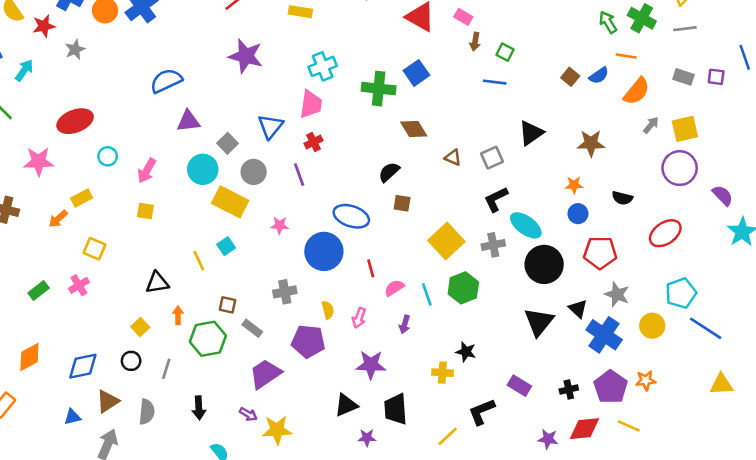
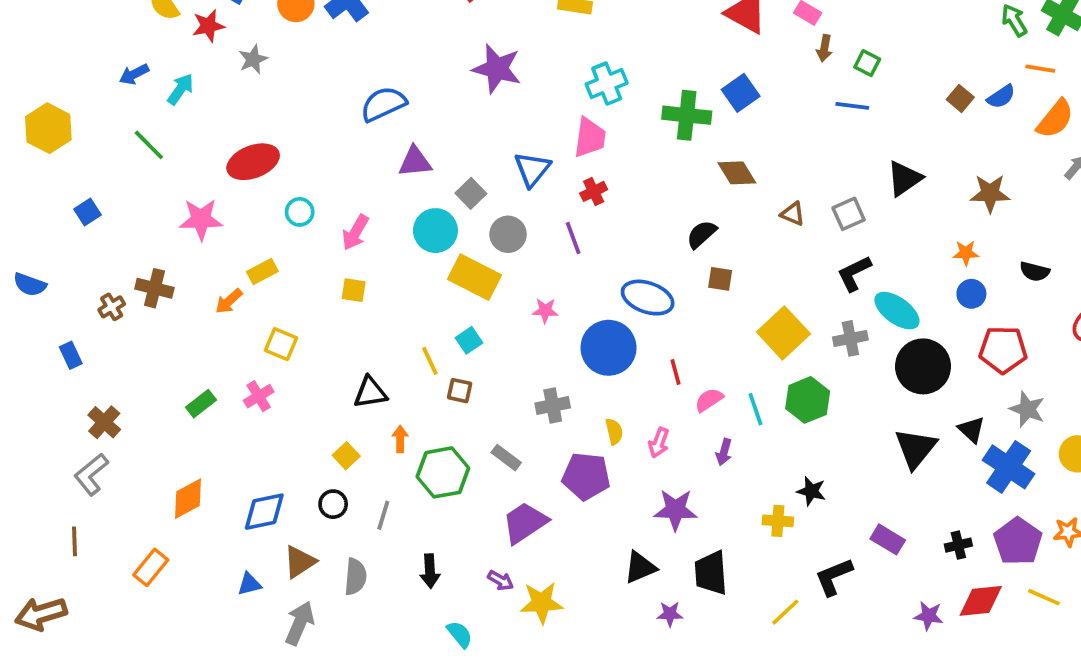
brown square: (227, 305) -> (460, 391), moved

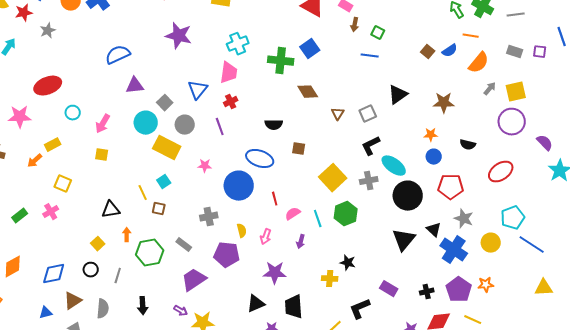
brown triangle: (793, 214) -> (338, 114), turned 40
black semicircle: (702, 234) -> (274, 125), moved, turned -138

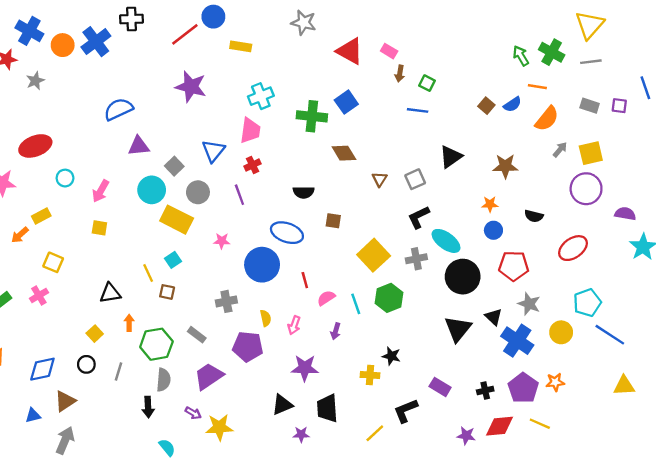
purple semicircle: (545, 143) -> (625, 214), turned -36
gray semicircle: (103, 309) -> (164, 380), moved

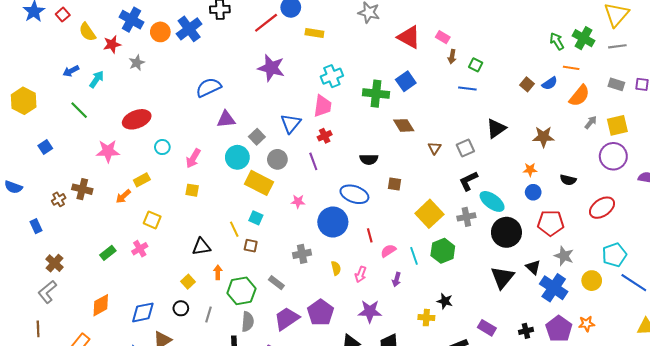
cyan square: (173, 260) -> (256, 218), turned -32
purple pentagon: (248, 347) -> (321, 312), moved, turned 30

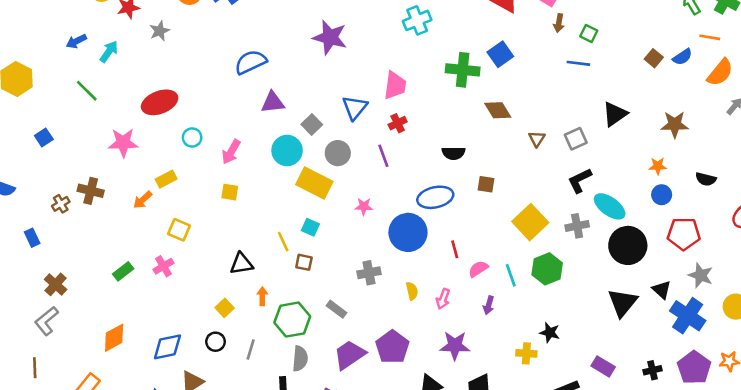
cyan cross: (332, 76) -> (417, 20), moved
blue ellipse: (354, 194) -> (435, 197), turned -32

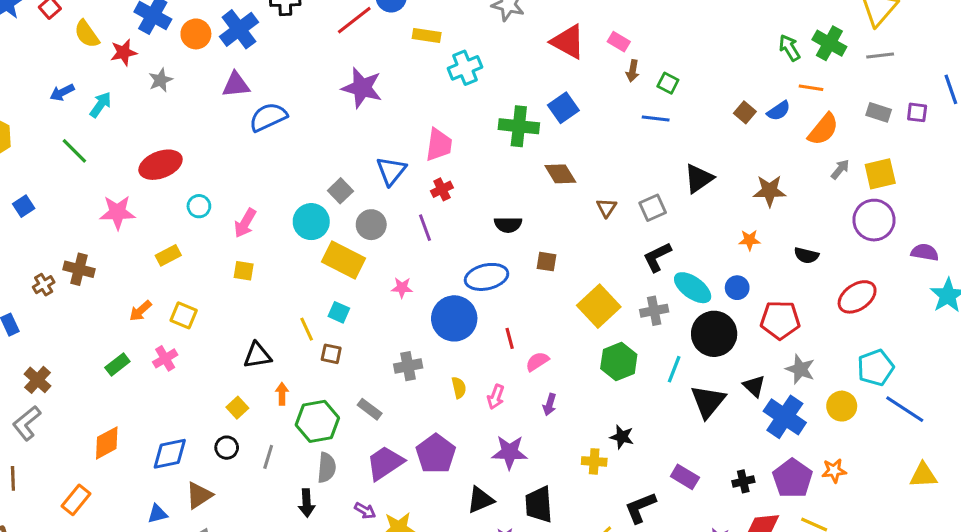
purple triangle: (273, 102) -> (236, 85), moved
blue circle: (662, 195) -> (737, 288), moved
orange arrow: (143, 200) -> (141, 311), moved
cyan line: (511, 275) -> (674, 369), moved, turned 40

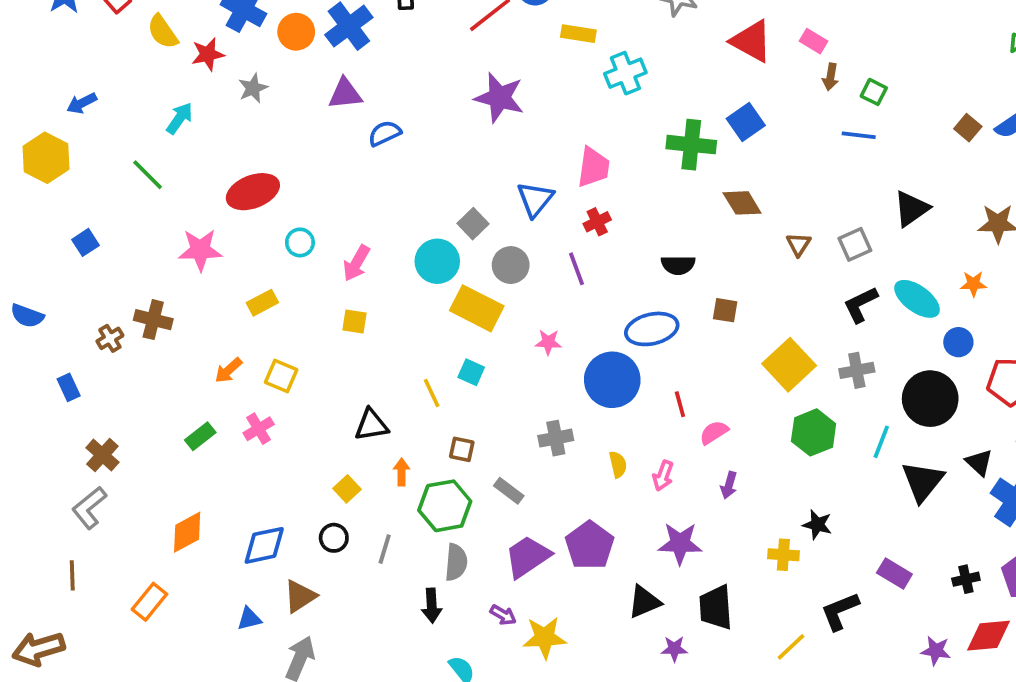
blue arrow: (62, 92) -> (82, 103), moved
blue semicircle: (268, 117) -> (385, 133), size x0.7
cyan ellipse: (693, 288) -> (917, 299), moved
brown square: (331, 354) -> (462, 449), moved

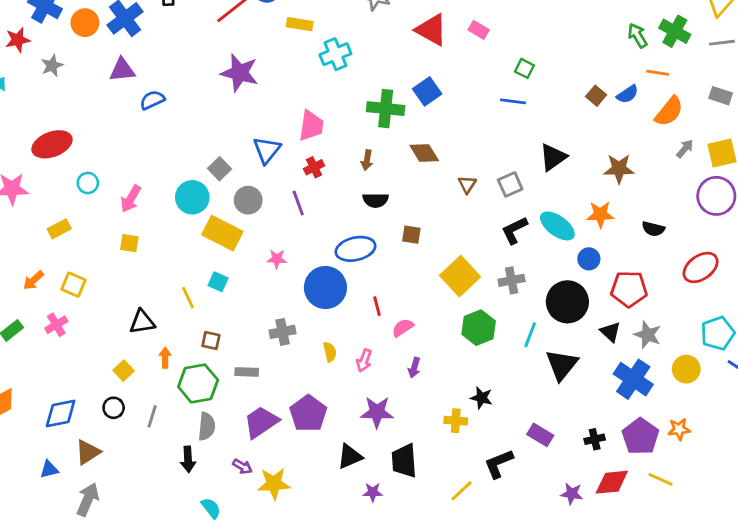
brown arrow: (830, 77) -> (367, 160), moved
orange star: (973, 284) -> (600, 215), size x1.4
black triangle: (979, 463) -> (610, 332), moved
gray rectangle: (509, 491) -> (247, 372), turned -35

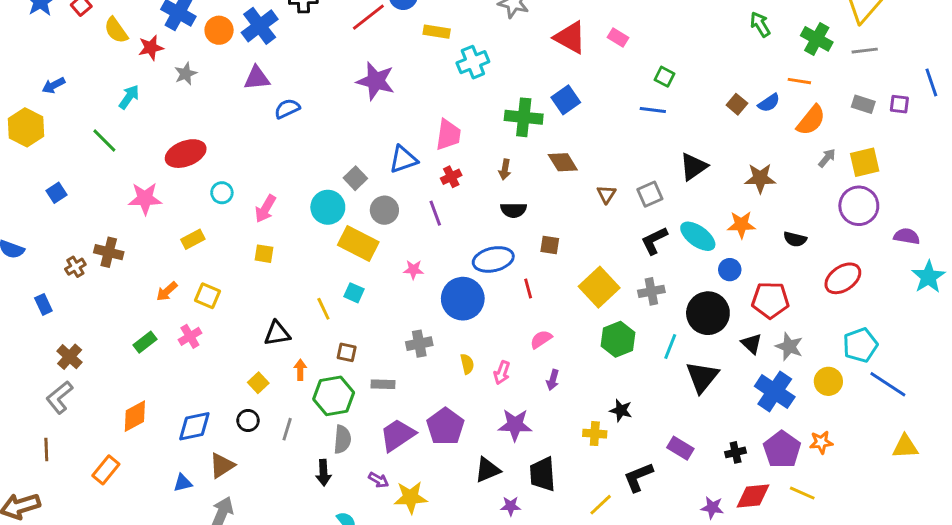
green arrow: (638, 36) -> (760, 24), moved
blue triangle: (267, 150) -> (403, 159), turned 32
red line: (377, 306) -> (528, 288), moved

